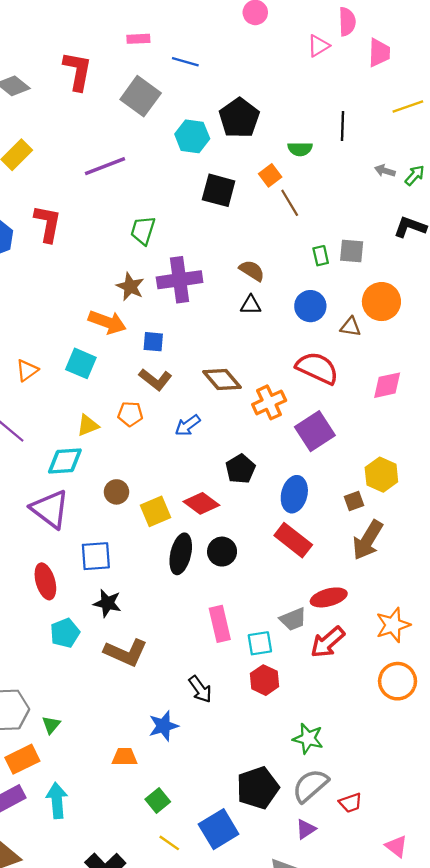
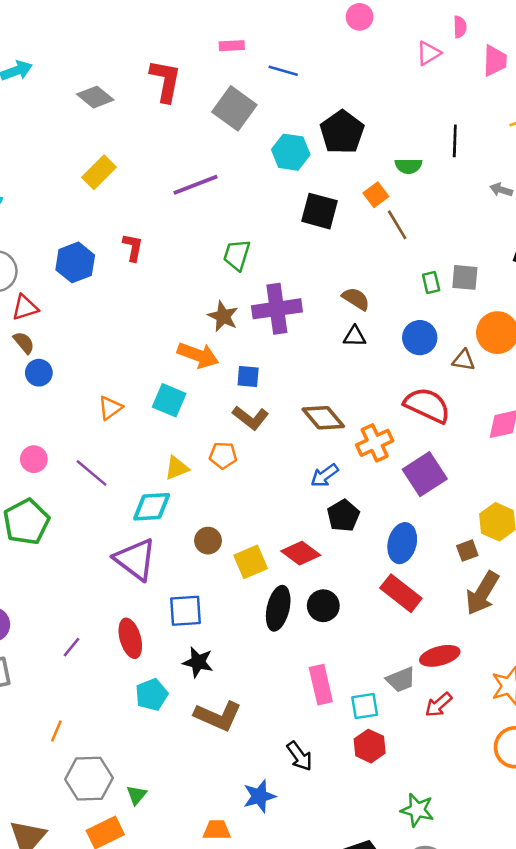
pink semicircle: (347, 22) -> (460, 27), size x0.7
red L-shape: (48, 224) -> (133, 247), size x0.7
blue arrow: (188, 425) -> (325, 475), moved
red arrow: (328, 642) -> (439, 705), size x0.7

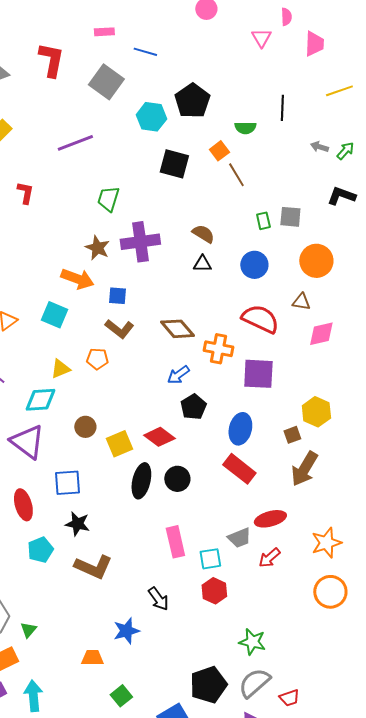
pink triangle: (429, 53) -> (261, 38), turned -30
brown triangle: (464, 360) -> (301, 302), moved
orange cross: (375, 443) -> (218, 349), turned 36
purple square: (425, 474) -> (258, 374), turned 36

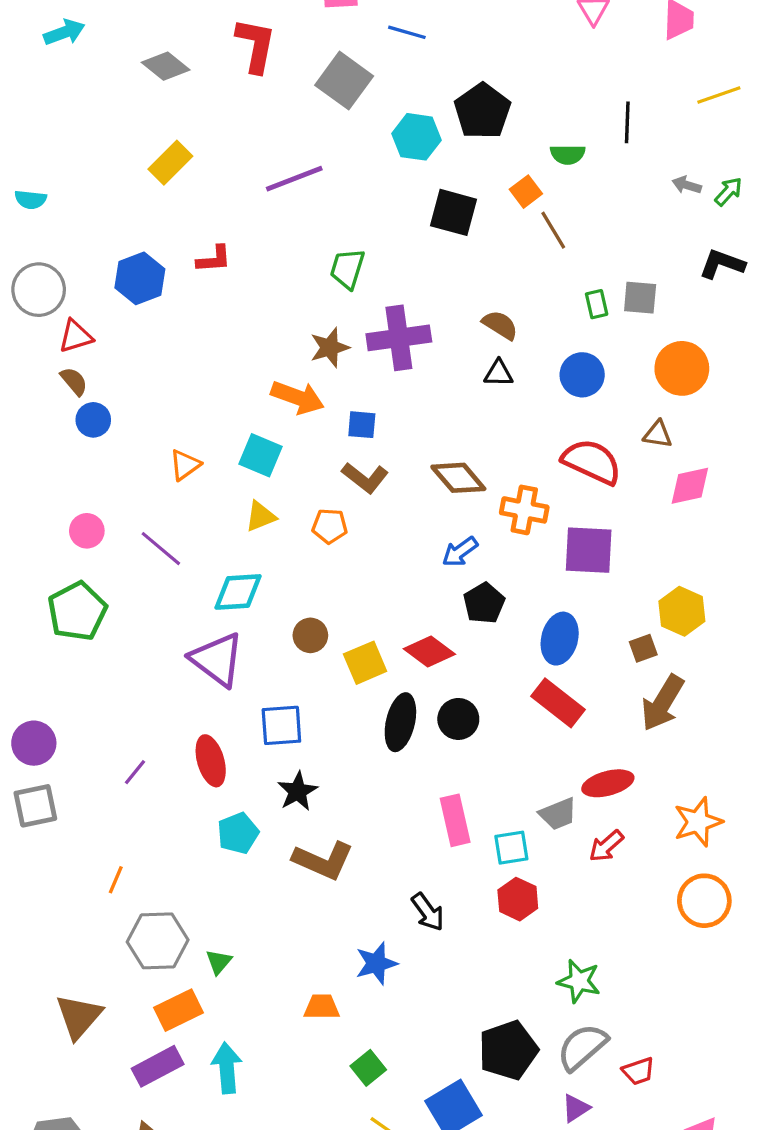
red L-shape: (25, 193) -> (214, 259), turned 75
brown star: (97, 248) -> (330, 348), turned 30
yellow triangle: (60, 369) -> (261, 516), moved
black star: (77, 524) -> (298, 791), turned 30

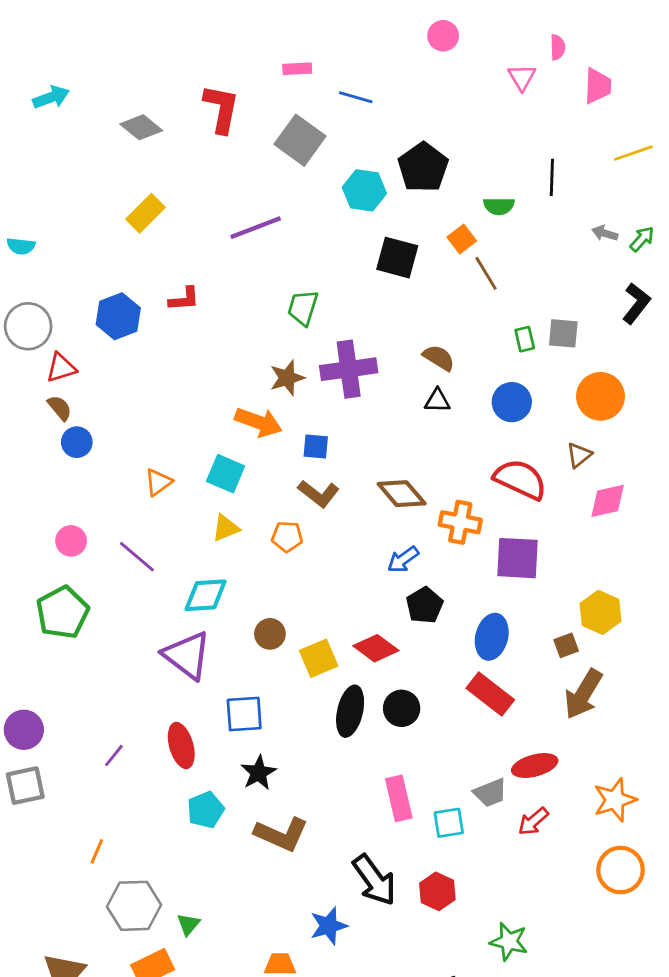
black L-shape: (722, 264) -> (636, 303), turned 108
brown triangle: (658, 434) -> (579, 455), turned -48
red hexagon: (518, 899) -> (437, 891), moved
black arrow: (428, 912) -> (374, 880), size x1.5

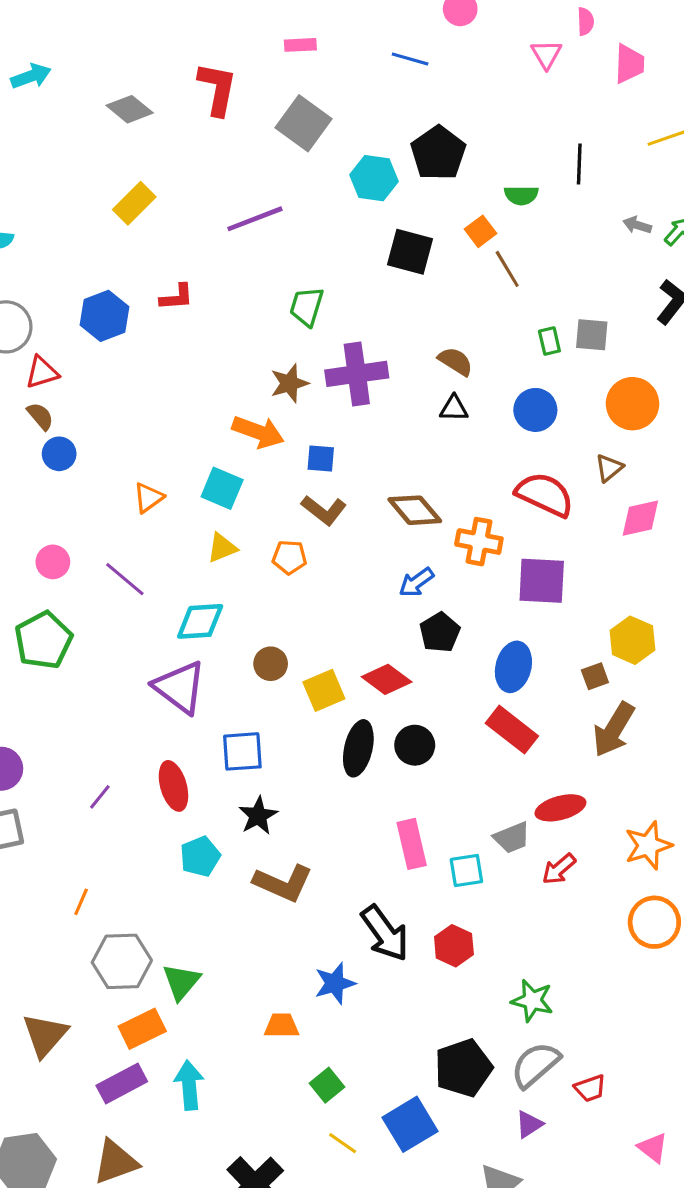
blue line: (356, 97) -> (410, 59), moved
green triangle: (188, 924) -> (181, 982), size x1.5

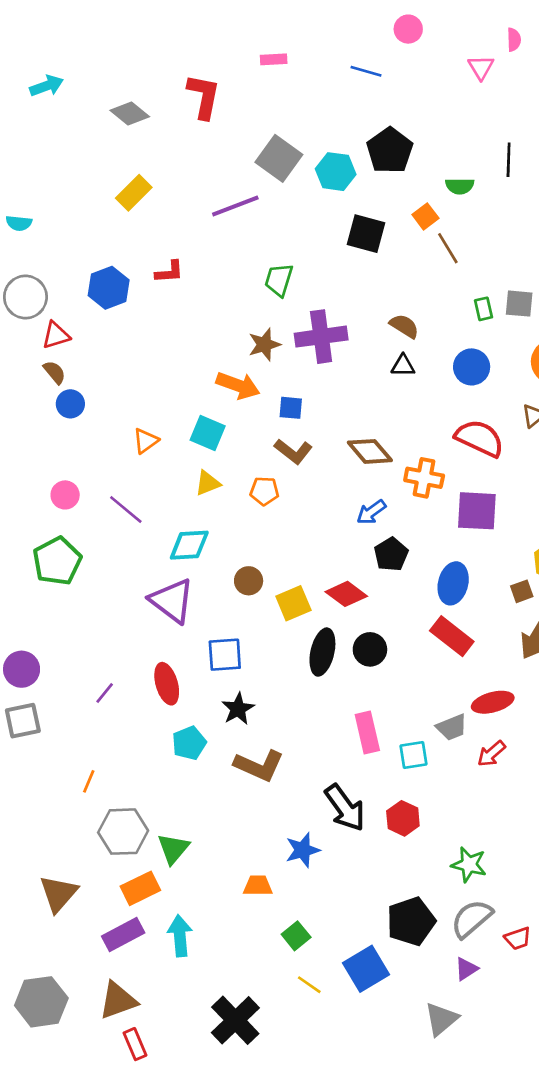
gray square: (304, 123) -> (279, 158), moved

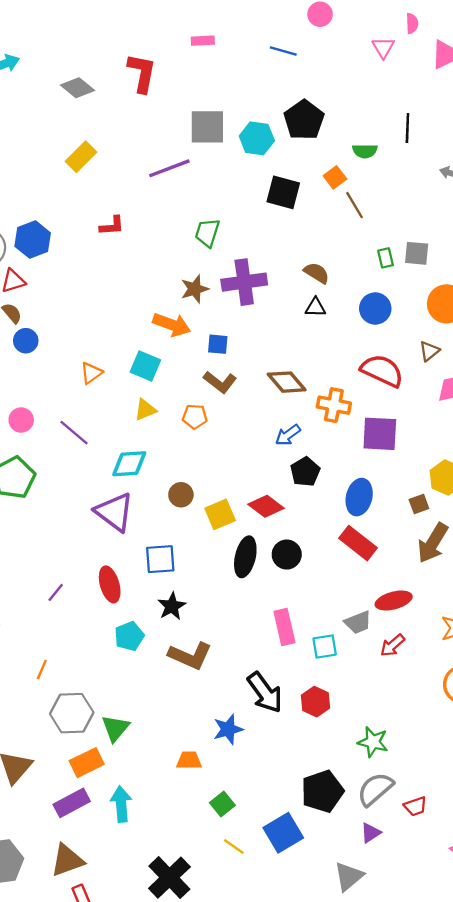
gray square: (279, 158) -> (207, 127), turned -36
blue hexagon: (109, 288) -> (33, 240), moved

